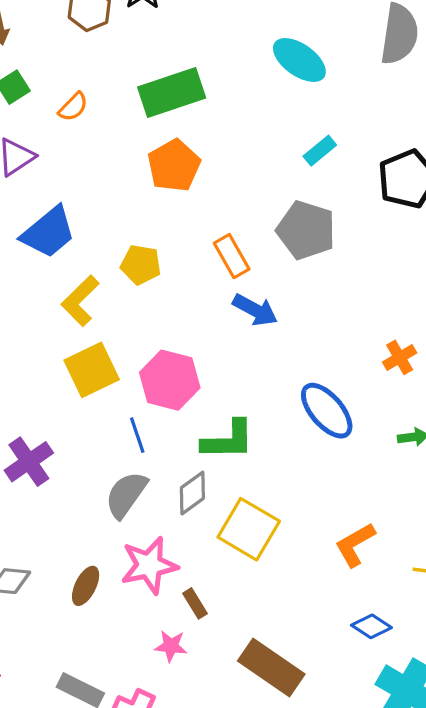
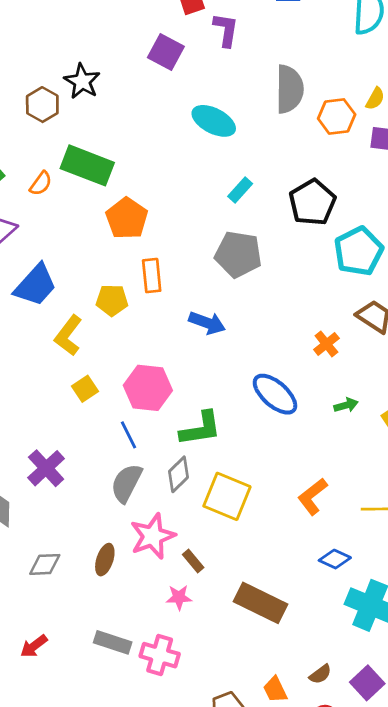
green rectangle: (172, 93) -> (87, 165), moved, turned 48
orange rectangle: (232, 256) -> (152, 276), moved, turned 32
yellow square: (92, 370) -> (85, 389), size x0.6

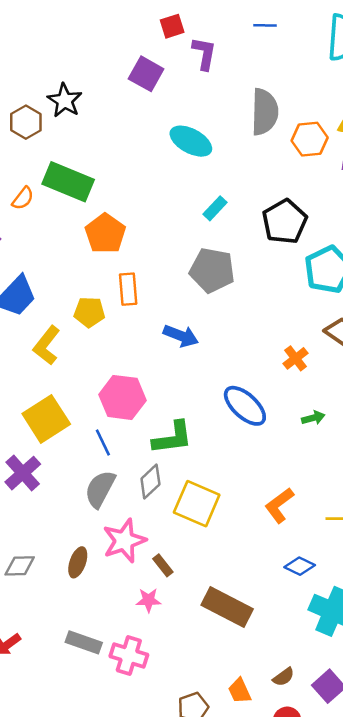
yellow square: (85, 389) -> (46, 419), moved, size x1.8

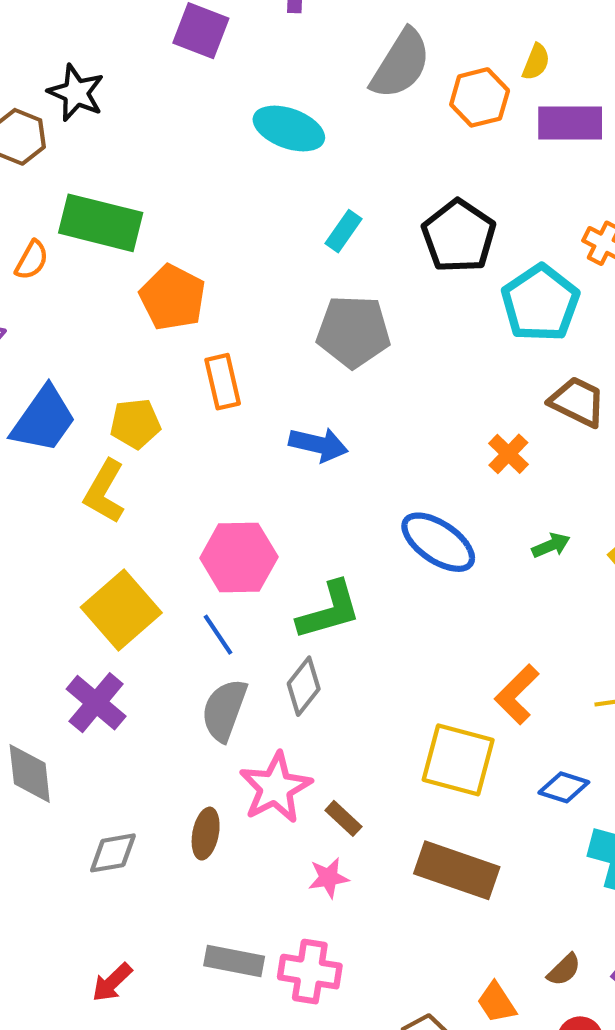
gray semicircle: (265, 112) -> (401, 64), turned 39
yellow pentagon: (89, 312) -> (135, 424), moved
yellow square: (197, 504) -> (458, 760), moved

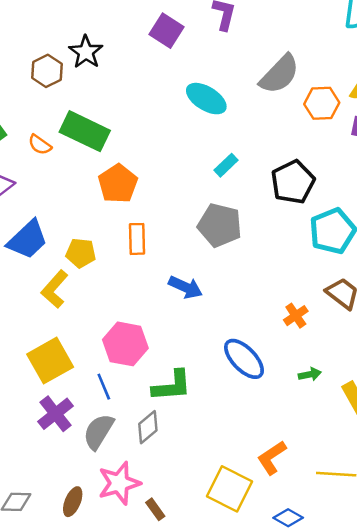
orange semicircle: (32, 260) -> (40, 145), turned 85
purple cross: (96, 703) -> (56, 414), moved

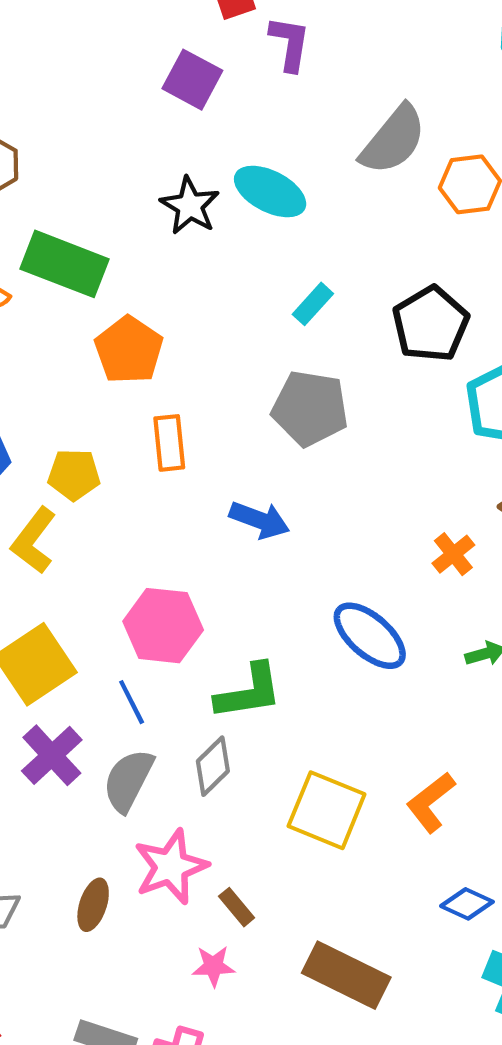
black star: (86, 52) -> (190, 206), moved
yellow square: (230, 489) -> (327, 810), moved

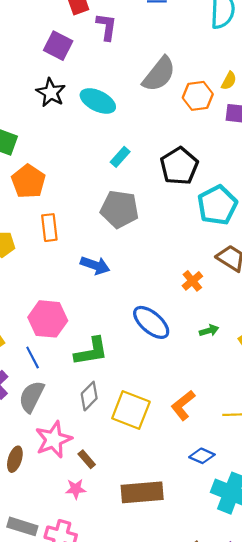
black star: (190, 206) -> (51, 93), moved
gray diamond: (213, 766) -> (89, 396), moved
brown rectangle: (346, 975) -> (142, 492), turned -30

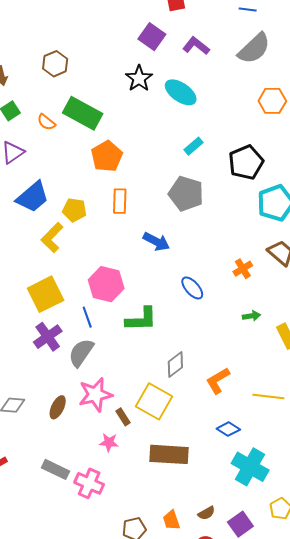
purple L-shape: (107, 27) -> (196, 46), moved, turned -68
gray semicircle: (159, 74) -> (254, 49), moved
blue ellipse: (151, 322) -> (192, 288), moved, size x0.7
gray diamond: (89, 396) -> (175, 365), moved
yellow square: (131, 410) -> (154, 401), moved

